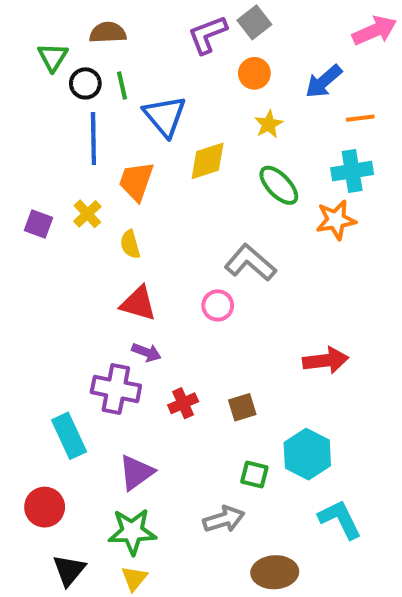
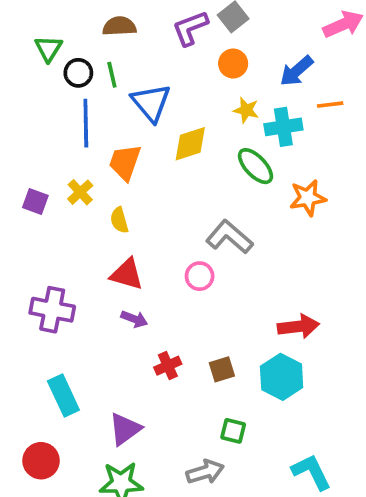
brown semicircle: (108, 33) -> (119, 26), moved
yellow star: (269, 124) -> (246, 110), turned -30
cyan cross: (352, 171) -> (283, 127), moved
purple cross: (116, 389) -> (52, 310), moved
cyan hexagon: (307, 454) -> (282, 377), moved

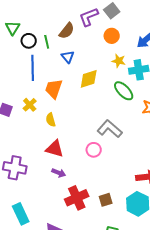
brown semicircle: (119, 26) -> (67, 31), moved, turned 132
blue triangle: (151, 103) -> (68, 57), size x0.6
red cross: (168, 366) -> (77, 198), size x1.6

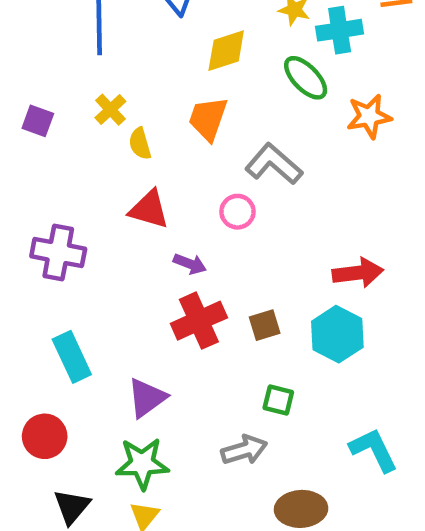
orange trapezoid: (54, 89) -> (208, 119), moved
yellow cross: (30, 105) -> (110, 110), moved
purple arrow: (59, 173) -> (190, 264), moved

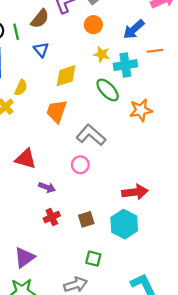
yellow semicircle: (140, 144) -> (21, 88), moved, turned -140
pink circle: (237, 212) -> (80, 165), moved
red cross: (199, 321) -> (52, 217), size x0.6

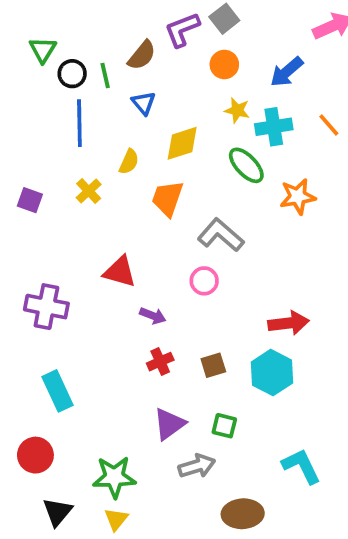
orange line: (155, 51) -> (329, 125), moved, turned 56
yellow semicircle: (21, 88) -> (129, 162), moved
purple triangle: (24, 257) -> (169, 424), moved

